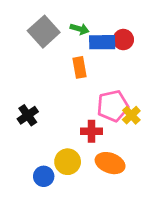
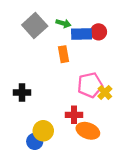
black cross: (28, 115) -> (22, 92), turned 35
red cross: (91, 131) -> (74, 115), moved
yellow circle: (68, 162) -> (43, 131), moved

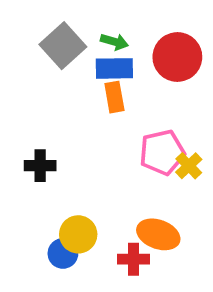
red circle: (99, 32) -> (177, 57), size x1.6
blue rectangle: (81, 34) -> (114, 68), moved
red cross: (74, 115) -> (134, 259), moved

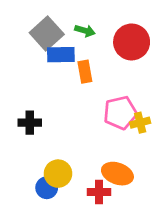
blue rectangle: (114, 68) -> (61, 55), moved
yellow cross: (189, 166) -> (140, 123), turned 30

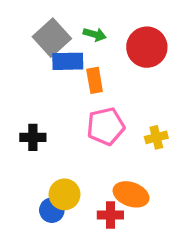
pink pentagon: (120, 113) -> (106, 126), moved

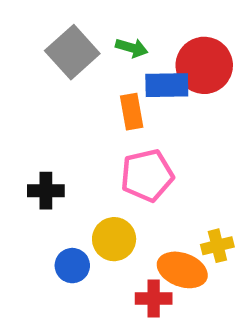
blue rectangle: (68, 61) -> (167, 85), moved
yellow cross: (156, 137) -> (217, 246), moved
yellow circle: (65, 194) -> (114, 239), moved
blue circle: (52, 210) -> (72, 266), moved

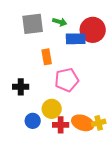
gray square: (72, 52) -> (33, 24), turned 35
orange rectangle: (132, 112) -> (47, 57), moved
yellow cross: (217, 246) -> (99, 123), moved
red cross: (154, 299) -> (61, 125), moved

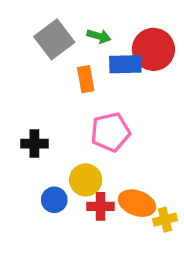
gray square: (33, 24) -> (54, 39), turned -30
orange rectangle: (47, 57) -> (86, 79), moved
yellow cross: (99, 123) -> (165, 220), moved

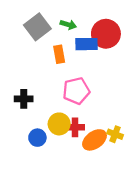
orange ellipse: (137, 203) -> (95, 140), turned -55
red cross: (101, 206) -> (75, 127), moved
yellow cross: (165, 220) -> (115, 134), moved, turned 35

